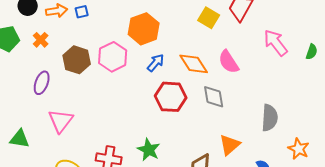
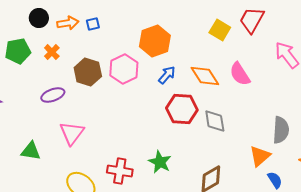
purple ellipse: (42, 83) -> (53, 95), turned 50
gray diamond: (214, 97) -> (215, 121), moved
orange triangle: (230, 145) -> (260, 156), moved

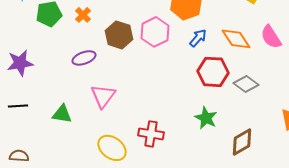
gray diamond: (215, 121) -> (246, 84), turned -45
green star: (160, 162) -> (206, 118), moved

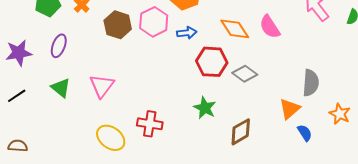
blue arrow: (198, 38) -> (187, 33), moved, turned 42
purple ellipse: (84, 58) -> (59, 46), moved, turned -50
black line: (18, 106) -> (17, 96), turned -30
green triangle: (62, 114) -> (61, 88), moved, turned 30

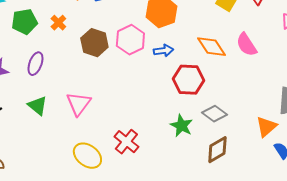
gray diamond: (245, 74) -> (214, 114), moved
red cross: (150, 124) -> (126, 142), turned 30

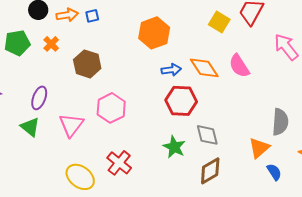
pink hexagon: (130, 40) -> (111, 108), moved
blue arrow: (163, 51) -> (171, 70), moved
purple ellipse: (35, 64) -> (39, 98), moved
gray diamond: (214, 114) -> (207, 135), turned 40

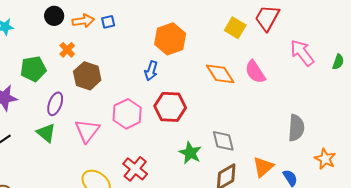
green pentagon: (17, 43) -> (33, 69), moved
brown hexagon: (87, 64) -> (87, 76), moved
blue arrow: (171, 70) -> (151, 71), moved, turned 114
red hexagon: (181, 101) -> (170, 107), moved
orange triangle: (259, 148) -> (263, 167), moved

